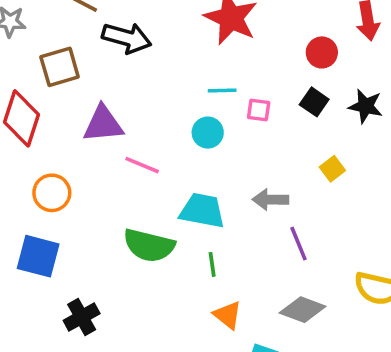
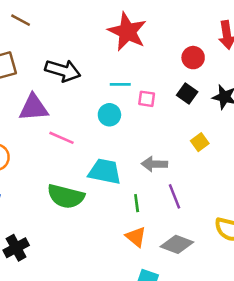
black arrow: (127, 38) -> (63, 71), moved
green line: (212, 264) -> (137, 203), moved
orange triangle: (228, 315) -> (136, 237), moved

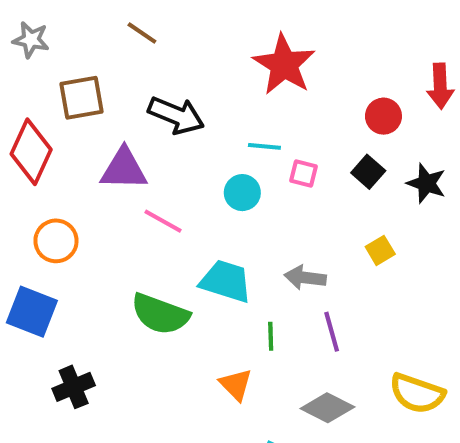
brown line: (21, 20) -> (142, 33), moved
orange triangle: (136, 237) -> (236, 384), moved

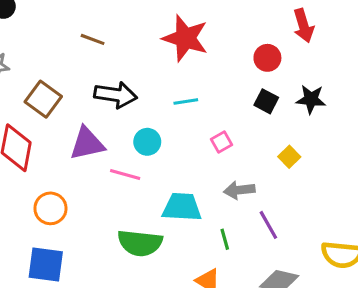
brown line: (142, 33) -> (93, 39), moved
brown square: (81, 98) -> (43, 99), turned -30
pink square: (304, 174) -> (222, 142), moved, turned -30
cyan circle: (242, 193) -> (147, 142), moved

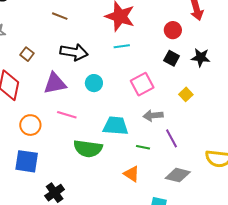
brown square: (43, 99) -> (27, 54), size x0.6
cyan line: (186, 102) -> (122, 46), moved
pink square: (222, 142) -> (142, 84), size x1.6
pink line: (125, 175) -> (67, 115), moved
green line: (225, 239) -> (143, 147), turned -64

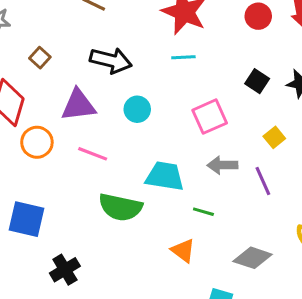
red circle: (173, 30) -> (258, 16), moved
orange circle: (30, 125) -> (37, 142), moved
purple line: (171, 138) -> (263, 181), moved

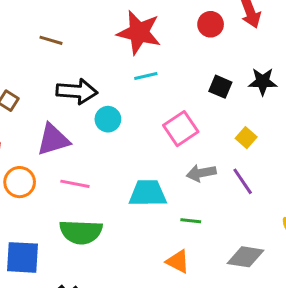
cyan circle: (137, 109) -> (108, 119), moved
green semicircle: (120, 207) -> (81, 232), moved

